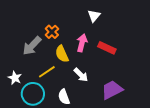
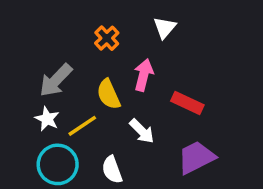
orange cross: (52, 32) -> (107, 38), moved
red rectangle: (107, 48) -> (187, 103), moved
white star: (15, 78) -> (47, 119), moved

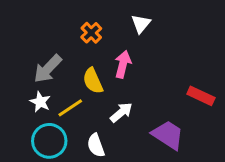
red rectangle: (187, 103) -> (201, 96), moved
white arrow: (142, 131) -> (121, 112), turned -85
purple trapezoid: (196, 157) -> (168, 135), turned 60

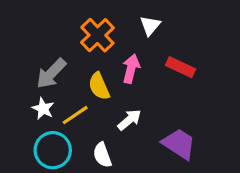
orange cross: (91, 33) -> (97, 35), size x1.5
red rectangle: (201, 96) -> (181, 67), moved

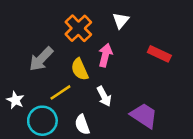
red rectangle: (181, 67) -> (159, 54), moved
white star: (43, 109) -> (15, 100), moved
white arrow: (129, 120) -> (104, 96), turned 102

